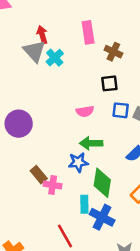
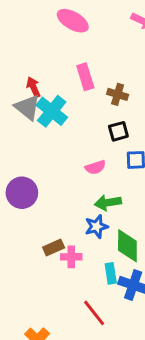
cyan cross: (55, 58) -> (52, 111), size x1.5
brown rectangle: (39, 175) -> (54, 248), turned -66

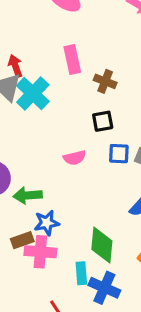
green arrow: (108, 203) -> (28, 195), moved
blue star: (97, 226) -> (47, 223), moved
pink cross: (71, 257) -> (40, 252), size x1.4

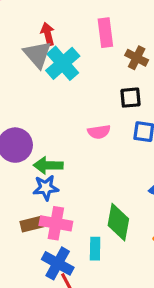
blue star: (47, 223) -> (46, 188), moved
brown rectangle: (22, 240) -> (32, 224), moved
blue cross: (104, 288) -> (58, 263), moved

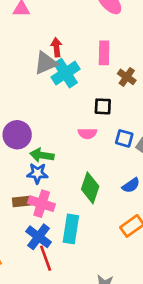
gray triangle: (37, 54) -> (46, 63), turned 40
black square: (131, 98) -> (103, 106), moved
green diamond: (118, 222) -> (90, 188), moved
cyan rectangle: (95, 249) -> (71, 229), size x1.5

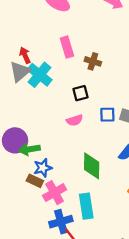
green arrow: (42, 155) -> (29, 149), moved
brown rectangle: (22, 202) -> (35, 181), moved, turned 49
pink cross: (42, 204) -> (55, 193), turned -30
blue cross: (39, 237) -> (61, 222), turned -35

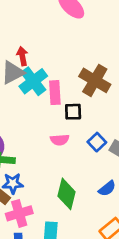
pink rectangle: (67, 47) -> (55, 93), moved
brown cross: (93, 61) -> (95, 80), size x1.6
blue square: (107, 115) -> (97, 142), turned 35

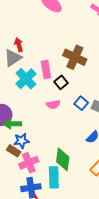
cyan cross: (33, 81) -> (26, 79), moved
black square: (73, 112) -> (61, 82), turned -32
green diamond: (66, 194) -> (63, 159), moved

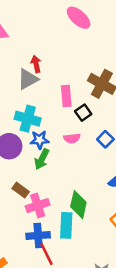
cyan cross: (26, 79) -> (28, 119), moved, turned -35
green arrow: (12, 124) -> (42, 159), moved, turned -66
blue star: (22, 141) -> (39, 140), moved

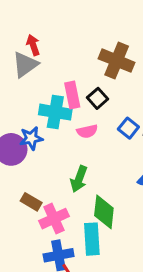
pink rectangle: (66, 96) -> (72, 95), moved
cyan cross: (28, 119) -> (55, 112), moved
blue star: (39, 140) -> (31, 138), moved
green arrow: (42, 159) -> (79, 179), moved

